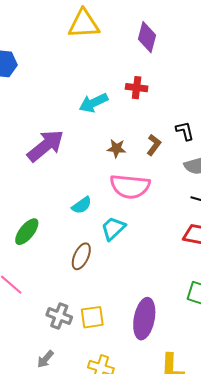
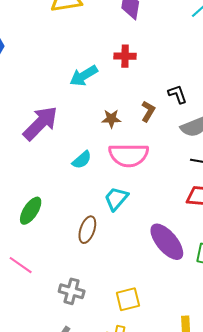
cyan semicircle: (82, 205) -> (82, 160), moved
yellow square: (92, 317) -> (128, 299), moved
purple ellipse: (144, 319) -> (167, 242), moved, turned -45

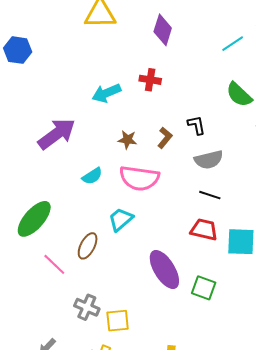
green ellipse: (31, 211) -> (34, 219), size x1.4
pink line: (21, 265) -> (54, 264), moved
gray cross: (72, 291) -> (87, 307), moved

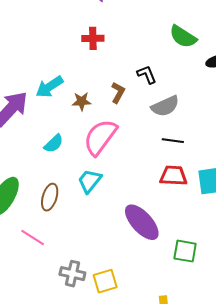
cyan arrow: (106, 93) -> (49, 87), moved
pink semicircle: (139, 178) -> (100, 137), turned 129
brown ellipse: (88, 246) -> (50, 197), moved
green square: (204, 288) -> (185, 251), moved

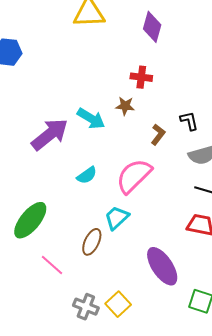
cyan arrow: (49, 87) -> (91, 118), turned -124
brown star: (82, 101) -> (125, 106), moved
brown ellipse: (50, 197) -> (92, 242), moved
yellow square: (105, 281) -> (118, 304), moved, turned -35

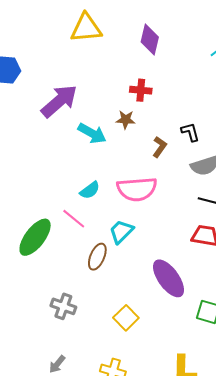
purple arrow: (50, 134) -> (59, 101), moved
pink semicircle: (134, 176) -> (137, 189), turned -138
pink line: (52, 265) -> (74, 219), moved
gray cross: (86, 307) -> (63, 306), moved

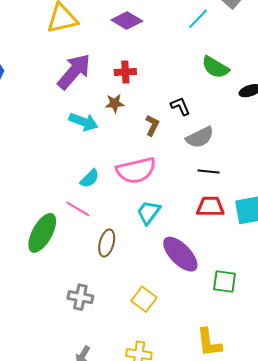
purple diamond: (150, 39) -> (127, 21), turned -64
purple arrow: (59, 101) -> (74, 72), moved
cyan trapezoid: (121, 232) -> (149, 212), moved

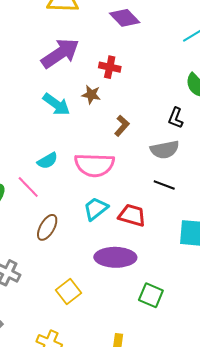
black L-shape: (180, 106) -> (176, 118), moved, turned -150
red trapezoid: (210, 207) -> (132, 215), moved
purple ellipse: (180, 254) -> (115, 257), turned -60

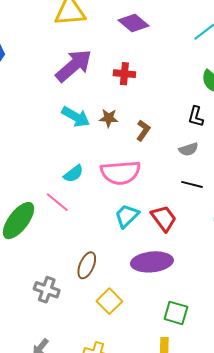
brown star: (91, 95) -> (109, 118), moved
gray semicircle: (165, 150) -> (188, 149), size x0.7
red trapezoid: (132, 215) -> (164, 218), turned 44
brown ellipse: (47, 227) -> (87, 265), moved
green square: (151, 295) -> (176, 313), moved

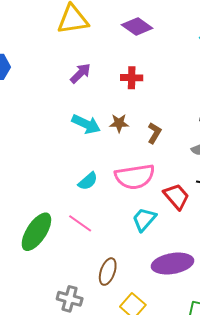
purple arrow: (74, 66) -> (80, 73), size x0.6
pink line: (57, 202) -> (80, 223), moved
red trapezoid: (164, 218) -> (176, 196), moved

